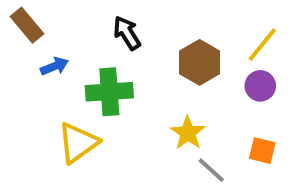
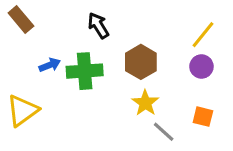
brown hexagon: (200, 62) -> (141, 62), moved
blue arrow: (54, 66) -> (50, 65), moved
yellow triangle: (78, 143) -> (22, 111), moved

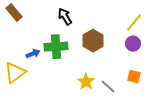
blue arrow: (50, 65) -> (33, 54), moved
yellow star: (145, 103) -> (86, 82), moved

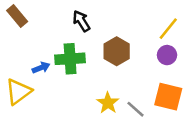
orange square: (134, 77) -> (168, 97), size x1.6

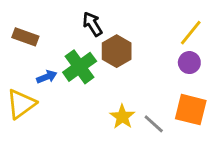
brown rectangle: (17, 16) -> (25, 37), moved, turned -30
brown hexagon: (117, 51) -> (117, 51), moved
green cross: (70, 59) -> (80, 67), turned -32

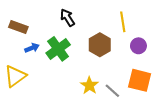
yellow line: (191, 33) -> (123, 22), moved, turned -48
brown hexagon: (117, 51) -> (100, 45), moved
blue arrow: (47, 77) -> (32, 48), moved

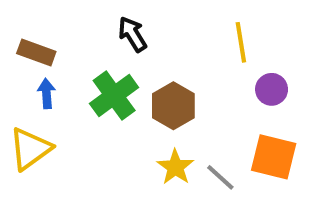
brown hexagon: (100, 45) -> (173, 106), moved
blue arrow: (32, 48) -> (47, 93), moved, turned -72

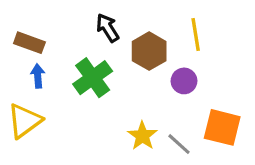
purple circle: (272, 89) -> (184, 81), moved
brown hexagon: (173, 106) -> (149, 51), moved

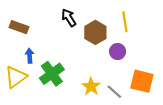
blue arrow: (38, 76) -> (30, 56), moved
green cross: (93, 78) -> (52, 74), moved

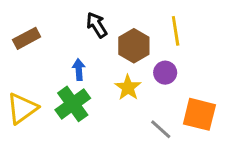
brown rectangle: (19, 27) -> (27, 38), turned -48
blue arrow: (30, 56) -> (79, 70), moved
yellow star: (91, 86) -> (128, 88), moved

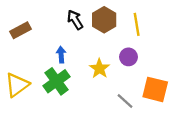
brown hexagon: (134, 46) -> (104, 20), moved

